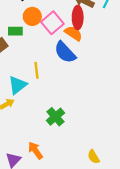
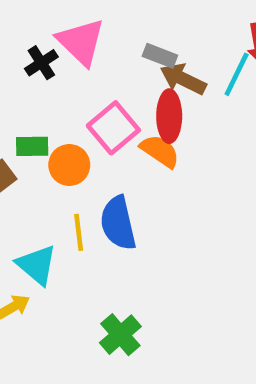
orange circle: (32, 16) -> (69, 165), moved
blue semicircle: (65, 52) -> (118, 223), moved, turned 30
cyan triangle: (18, 85) -> (37, 265), turned -42

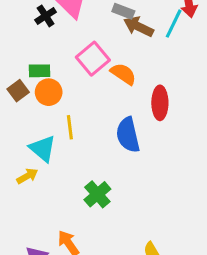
red ellipse: (169, 116) -> (160, 103), moved
orange circle: (69, 165) -> (49, 92), moved
blue semicircle: (118, 223) -> (128, 135), moved

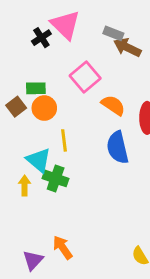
orange semicircle: (123, 74) -> (113, 105), moved
yellow arrow: (27, 176) -> (25, 185), turned -60
green cross: (97, 194) -> (56, 178), moved, turned -30

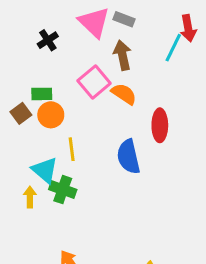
pink triangle: (65, 25) -> (94, 22), moved
gray rectangle: (113, 33) -> (124, 19), moved
brown arrow: (127, 47) -> (122, 55), moved, turned 52
orange semicircle: (113, 105) -> (124, 94), moved

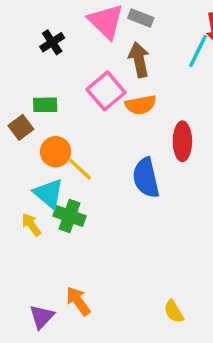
orange semicircle: (124, 94) -> (141, 105), turned 135
orange circle: (51, 115) -> (56, 152), moved
yellow line: (72, 149) -> (80, 169), turned -40
yellow arrow: (30, 197) -> (31, 225), turned -36

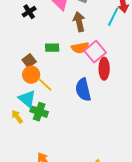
pink square: (106, 91) -> (95, 52), moved
green rectangle: (45, 105) -> (52, 48), moved
brown square: (21, 127) -> (29, 61), moved

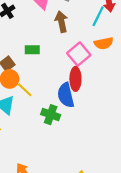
orange semicircle: (80, 48) -> (104, 43), moved
red ellipse: (104, 69) -> (75, 79), moved
green cross: (39, 112) -> (51, 115), moved

